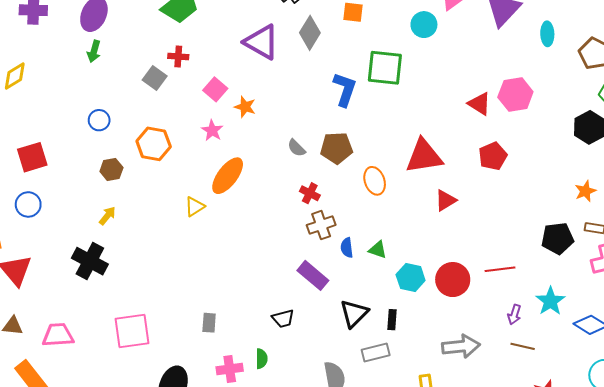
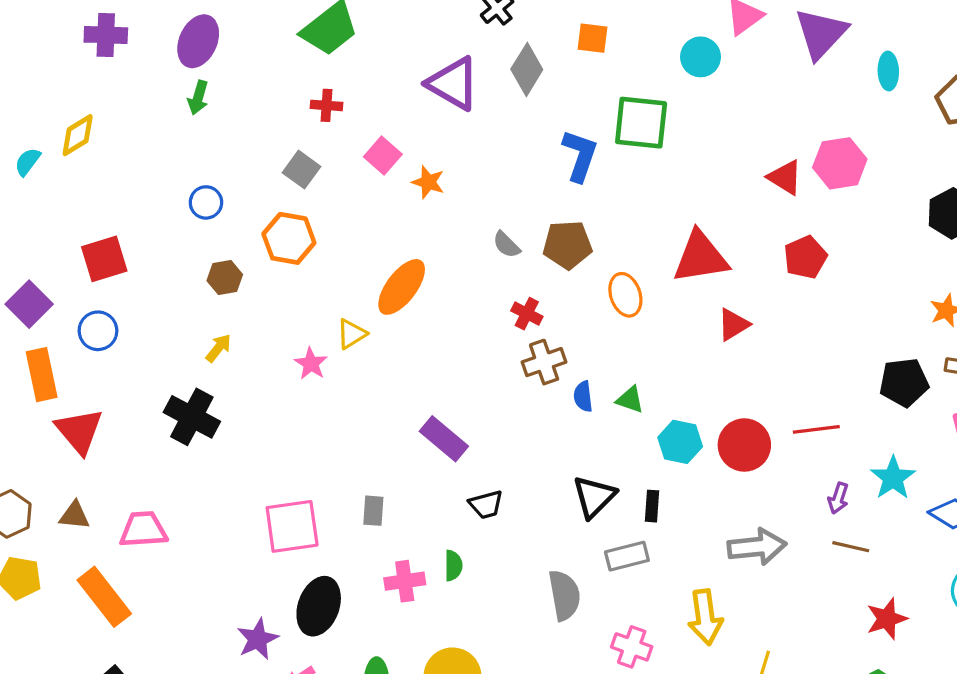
gray square: (155, 78) -> (301, 170), moved
pink star: (212, 130) -> (311, 364), moved
purple rectangle: (313, 275) -> (444, 439), moved
pink square: (132, 331) -> (292, 526), moved

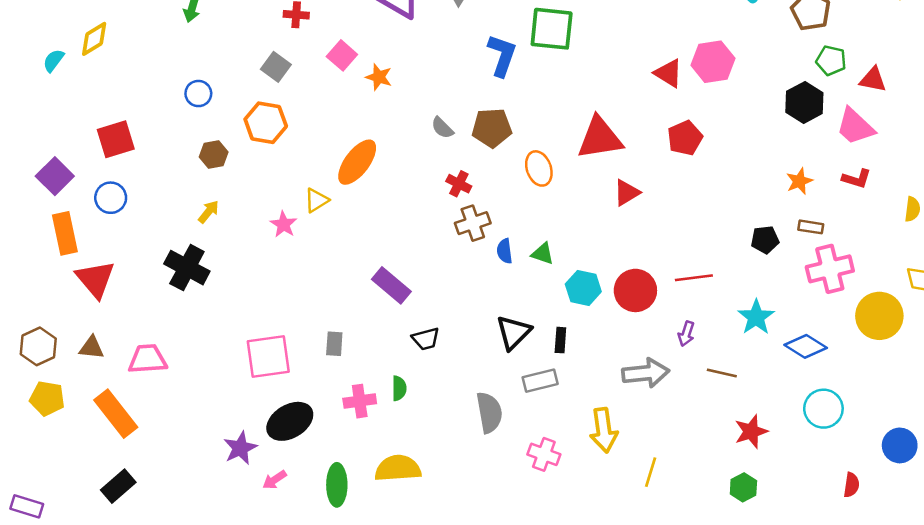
black pentagon: (904, 382) -> (765, 240), size x0.7
purple arrow: (838, 498) -> (686, 334), moved
black ellipse: (319, 606) -> (290, 421), turned 39

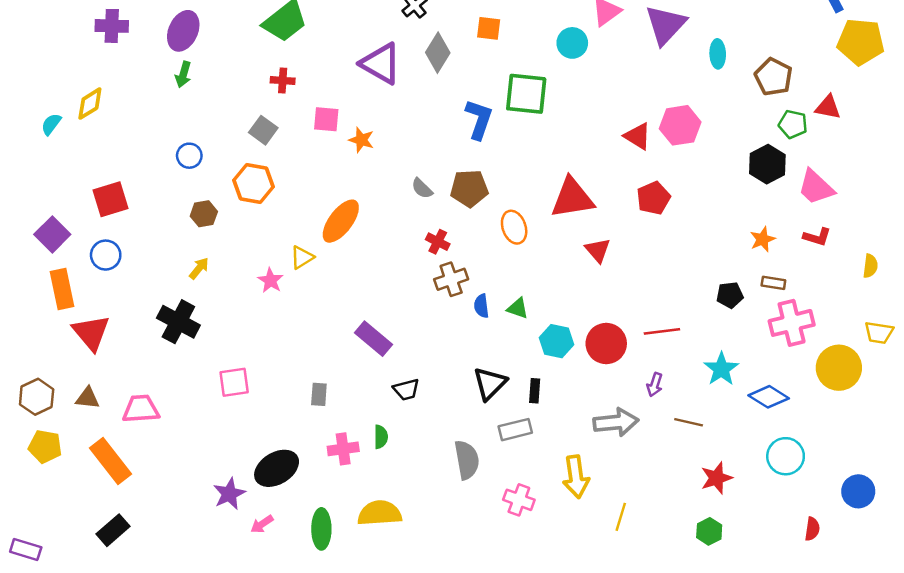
pink square: (342, 55) -> (326, 119), turned -36
red triangle: (873, 80) -> (828, 107), moved
red triangle: (627, 193) -> (598, 250), turned -40
pink square: (268, 357) -> (234, 382), moved, size x0.7

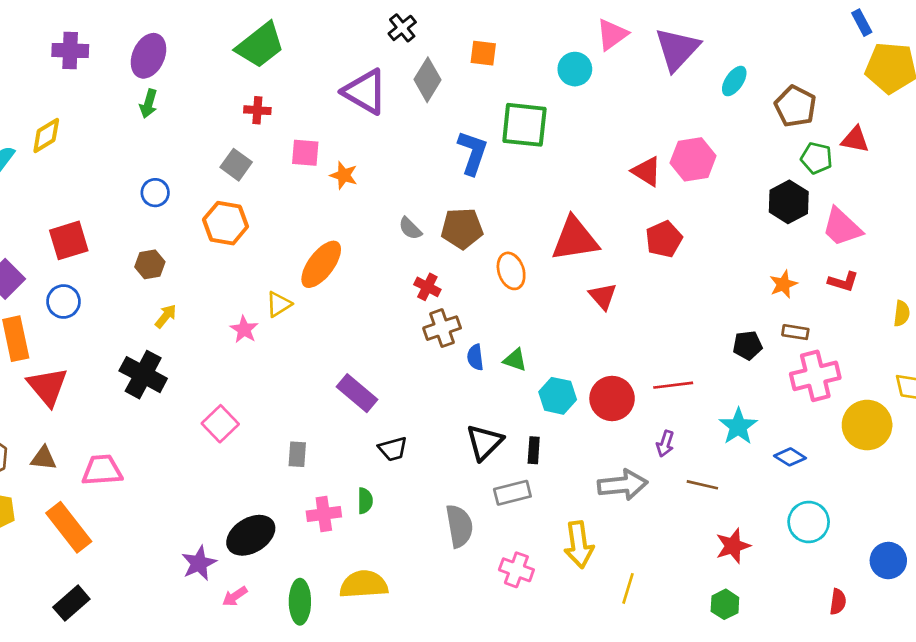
cyan ellipse: (718, 54) -> (734, 81), turned 36
brown hexagon: (204, 214) -> (150, 264), moved
pink square: (234, 382) -> (220, 424), moved, turned -36
blue diamond: (769, 397) -> (790, 457), size x0.7

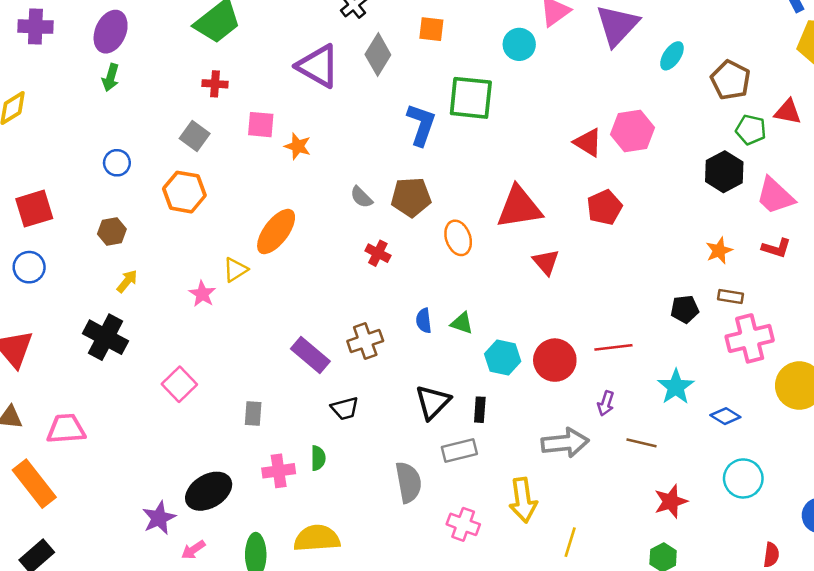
brown cross: (442, 328) -> (365, 341), moved

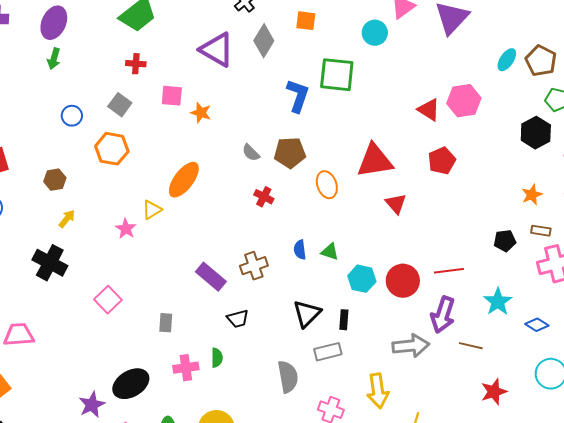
cyan ellipse: (672, 56) -> (507, 60), moved
blue circle: (117, 163) -> (72, 116), moved
purple arrow: (606, 403) -> (443, 315), size x1.8

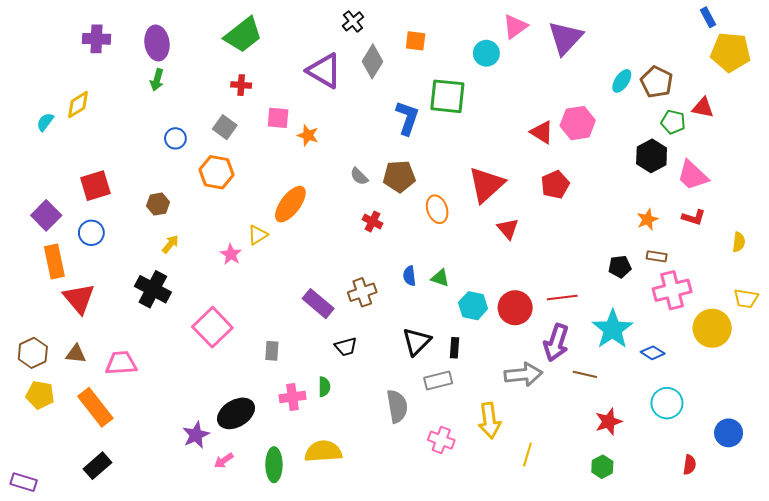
purple ellipse: (54, 23) -> (157, 43), turned -32
red triangle: (375, 161) -> (486, 185), turned -33
pink square: (108, 300) -> (212, 327), size x1.4
cyan star: (498, 302) -> (613, 329), size x1.4

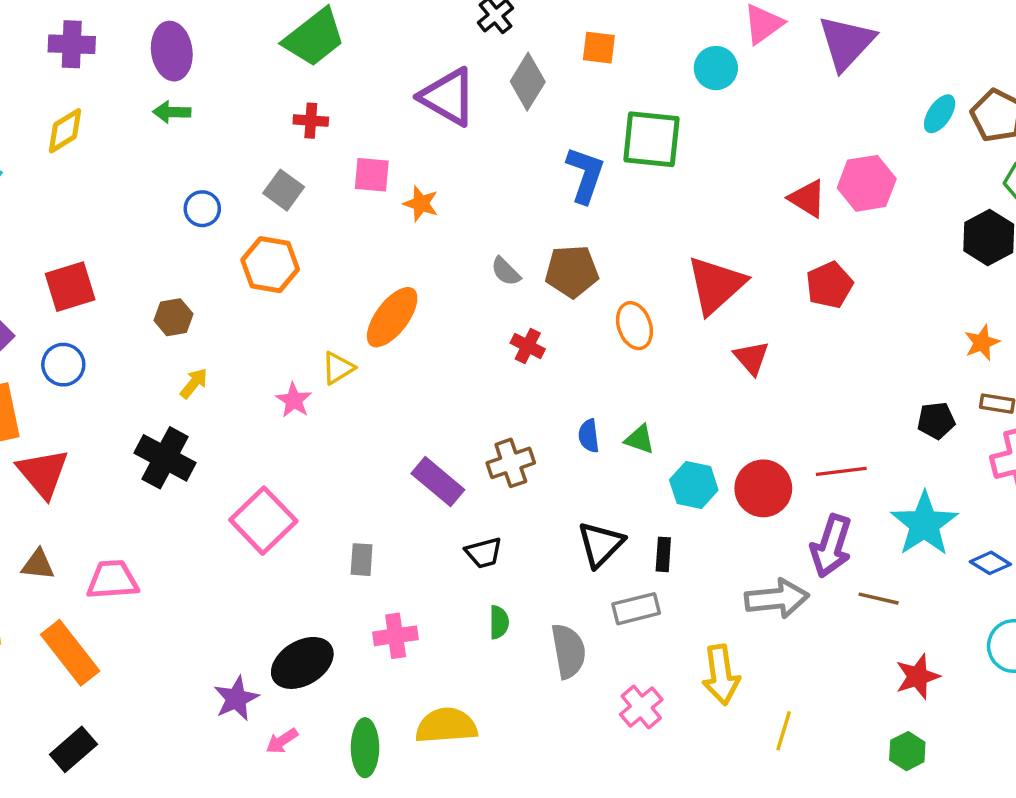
green arrow: (157, 80) -> (172, 112), turned 75
yellow diamond: (78, 105) -> (65, 131), moved
green semicircle: (324, 387) -> (499, 622), moved
pink cross: (441, 440) -> (641, 707), turned 30

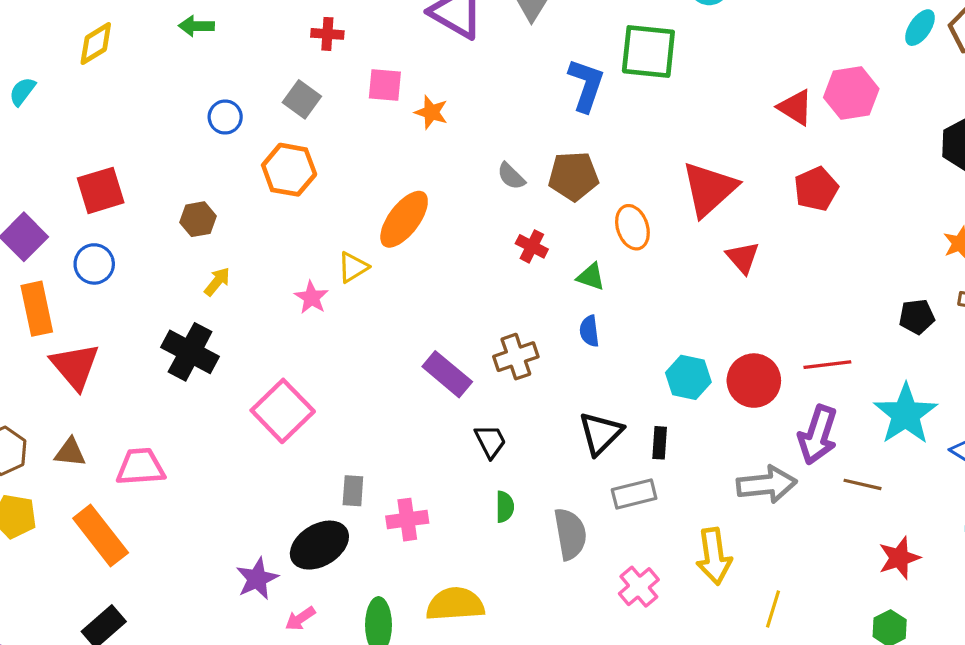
green triangle: (640, 439) -> (591, 277), moved
black trapezoid: (484, 553) -> (490, 441), turned -102
gray rectangle: (362, 560) -> (353, 491), moved

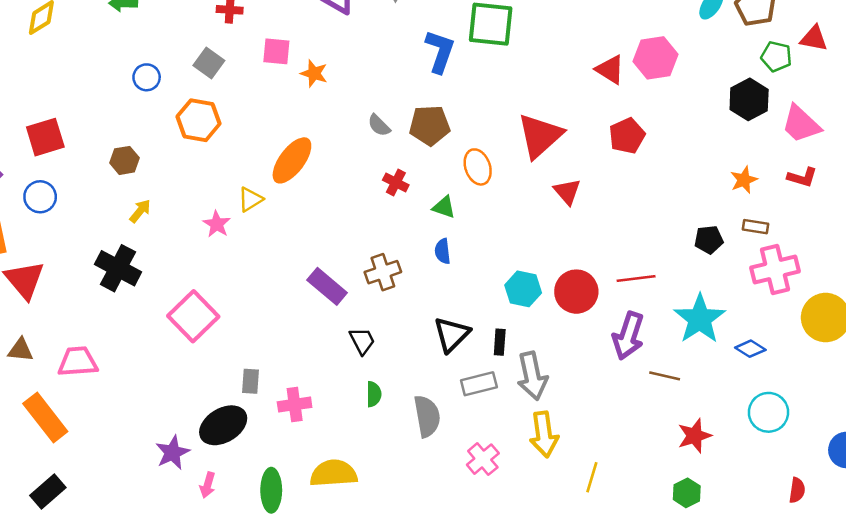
gray arrow: (767, 484) -> (532, 376), moved, turned 84
pink arrow: (300, 619) -> (208, 485), turned -40

